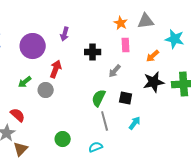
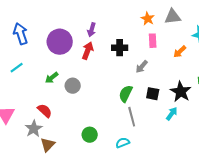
red arrow: (56, 69) -> (88, 51), moved
black star: (154, 82) -> (181, 92), moved, turned -30
cyan arrow: (135, 123) -> (172, 114), moved

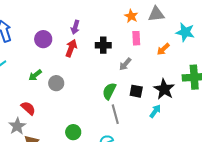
purple circle: (60, 42) -> (43, 39), size x0.7

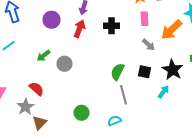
orange arrow: (163, 49) -> (172, 30), size x1.6
gray arrow: (125, 64) -> (148, 45), moved, turned -88

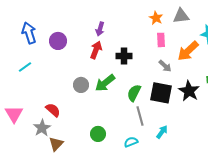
purple circle: (52, 20) -> (58, 41), moved
black cross: (112, 26) -> (124, 56), moved
green arrow: (44, 56) -> (105, 83), moved, size x1.5
black square: (144, 72) -> (161, 93), size x1.6
cyan arrow: (164, 92) -> (162, 132), moved

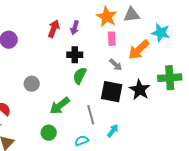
orange star: (156, 18) -> (107, 17), size x1.5
purple arrow: (100, 29) -> (75, 28), moved
red arrow: (96, 50) -> (54, 29), moved
green arrow: (105, 83) -> (60, 106), moved
green semicircle: (134, 93) -> (80, 76), moved

